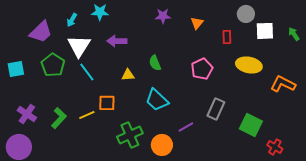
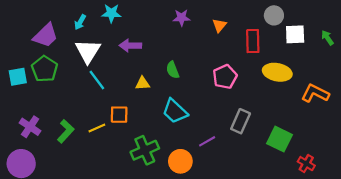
red rectangle: (227, 37) -> (253, 41), size x1.5
green pentagon: (53, 65) -> (45, 69), moved

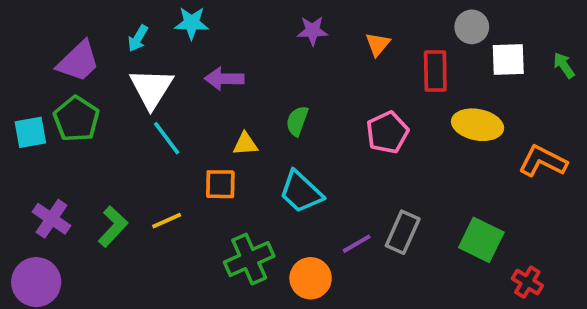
green semicircle: (173, 70) -> (297, 121), turned 42
orange square: (119, 115) -> (220, 184), moved
gray rectangle: (241, 121) -> (403, 232), moved

